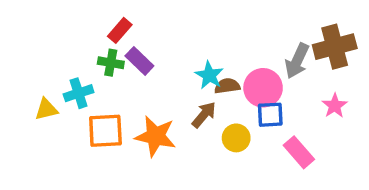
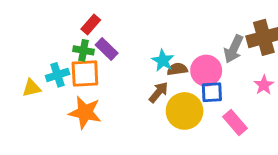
orange square: (105, 131) -> (85, 73), moved
orange star: (156, 136) -> (85, 112), moved
yellow circle: (236, 138) -> (185, 111), size x1.6

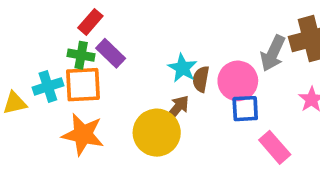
brown semicircle: (177, 69) -> (201, 79), turned -72
yellow circle: (185, 111) -> (157, 133), moved

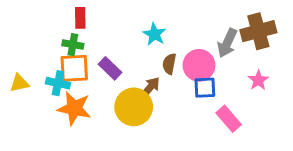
red rectangle: (90, 22) -> (80, 18), turned -42
purple rectangle: (111, 53) -> (110, 68), moved
cyan star: (182, 68) -> (154, 34), moved
cyan cross: (48, 86) -> (58, 83), moved, turned 30

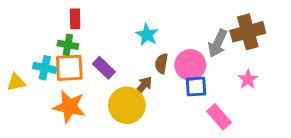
cyan cross: (58, 83) -> (45, 68), moved

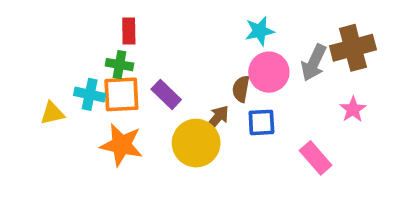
cyan star: (147, 35) -> (260, 31), moved, turned 30
pink circle: (190, 65) -> (269, 72), moved
blue square: (196, 87) -> (261, 122), moved

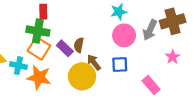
green cross: (120, 65) -> (38, 31), size x1.5
brown semicircle: (241, 89) -> (79, 45), moved
cyan cross: (90, 94) -> (18, 66), moved
orange square: (121, 94) -> (39, 48), turned 35
brown arrow: (217, 119) -> (94, 62), turned -77

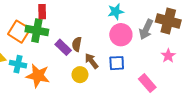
brown cross: (173, 21) -> (168, 21), turned 30
orange square: (39, 48) -> (19, 32), moved
yellow circle: (82, 76) -> (80, 75), size x0.6

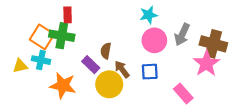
brown cross: (168, 21) -> (213, 44), moved
purple rectangle: (63, 47) -> (91, 65), moved
pink star: (168, 56) -> (206, 63), size x1.6
cyan cross: (18, 64) -> (41, 60), moved
yellow circle: (80, 75) -> (109, 84), size x1.5

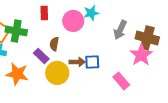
red rectangle: (68, 15) -> (44, 13), moved
pink circle: (154, 40) -> (73, 21), moved
brown arrow: (122, 69) -> (77, 62), moved, turned 126

